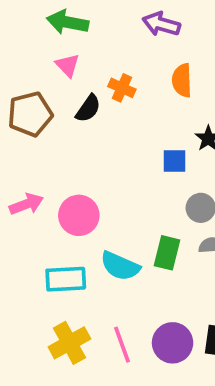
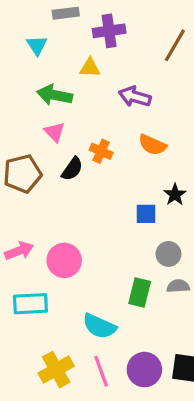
orange semicircle: (182, 80) -> (152, 145), turned -64
cyan semicircle: (120, 266) -> (99, 326), moved
cyan rectangle: (66, 279) -> (30, 304), moved

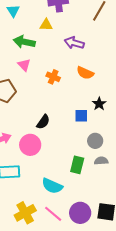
black semicircle: (72, 169) -> (43, 122), moved
pink line: (101, 371) -> (53, 214), turned -30

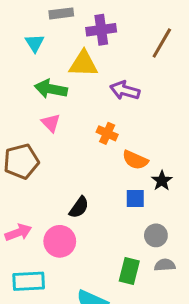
yellow triangle: (46, 25) -> (83, 64), size x1.5
orange semicircle: (85, 73) -> (135, 160), moved
orange cross: (53, 77) -> (107, 133), moved

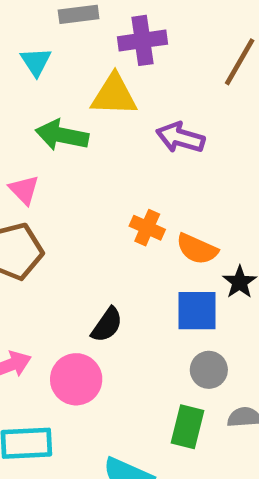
pink triangle: (51, 123) -> (24, 190), moved
orange cross: (107, 133) -> (147, 228), moved
blue square: (135, 198) -> (197, 311), size x1.4
gray circle: (156, 235) -> (209, 370), moved

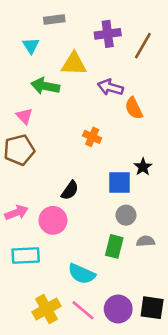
purple cross: (142, 40) -> (108, 34), moved
orange semicircle: (197, 249) -> (134, 108), moved, turned 40

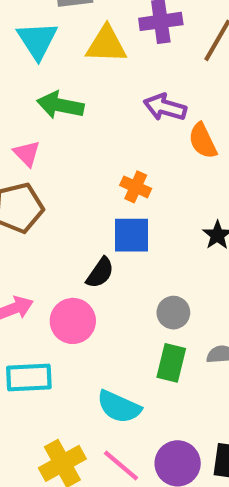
cyan triangle: (31, 46) -> (37, 40), size x1.5
yellow triangle: (74, 64) -> (106, 44), moved
blue square: (119, 183) -> (131, 235), moved
gray circle: (126, 215) -> (173, 313), moved

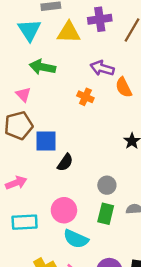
orange cross: (136, 187) -> (85, 97), moved
blue square: (131, 235) -> (46, 141), moved
pink circle: (73, 321) -> (64, 210), moved

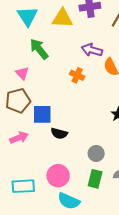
green arrow: (42, 67) -> (39, 49), turned 40
black semicircle: (65, 162) -> (59, 133), turned 70
pink arrow: (16, 183) -> (19, 138), moved

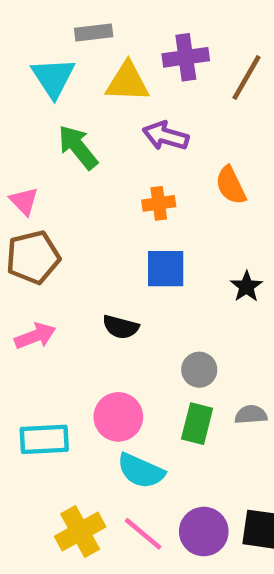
purple arrow: (92, 50) -> (166, 136), moved
pink triangle: (22, 73) -> (24, 201), moved
orange cross: (77, 75) -> (159, 203), turned -32
blue square: (42, 114) -> (166, 269), moved

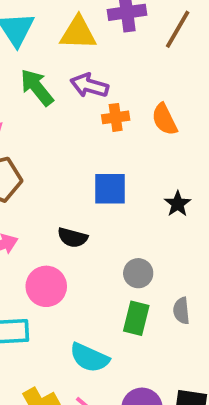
purple arrow: (166, 136) -> (89, 86), moved
orange cross: (159, 203) -> (116, 117), moved
gray semicircle: (251, 415) -> (181, 311), turned -92
pink circle: (118, 417) -> (46, 286), moved

